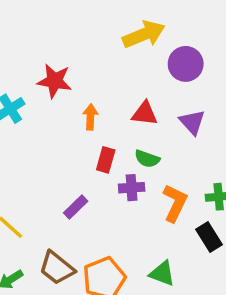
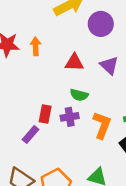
orange arrow: (90, 117) -> (36, 46), moved
red rectangle: (106, 160) -> (45, 114), moved

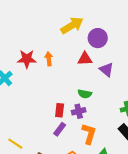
red triangle: (74, 62) -> (85, 59), moved
orange L-shape: (102, 125) -> (89, 134), moved
purple rectangle: (31, 134) -> (60, 129), moved

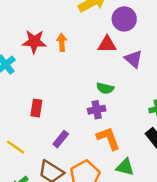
red rectangle: (60, 110) -> (36, 108), moved
purple rectangle: (60, 129) -> (61, 139), moved
orange L-shape: (89, 134) -> (108, 138), turned -40

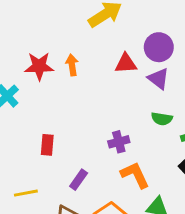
purple circle: (124, 19) -> (159, 47), moved
green semicircle: (105, 88) -> (162, 119), moved
yellow line: (16, 147) -> (26, 193), turned -42

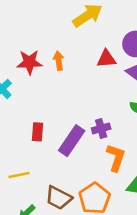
orange L-shape: (135, 175) -> (116, 158), turned 44
purple rectangle: (79, 180) -> (72, 141), moved, size x1.6

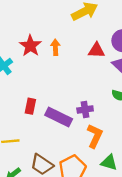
red star: (30, 62) -> (30, 46), turned 30
purple rectangle: (72, 141) -> (59, 117), turned 75

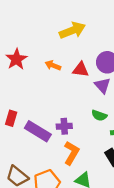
orange arrow: (55, 47) -> (53, 65), moved, turned -72

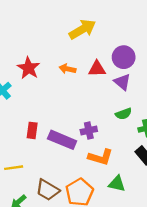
green semicircle: (99, 115) -> (124, 114), turned -32
orange L-shape: (71, 153) -> (100, 157), turned 85

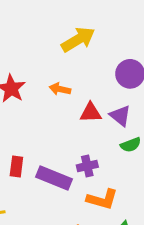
red triangle: (97, 69) -> (91, 113), moved
purple triangle: (122, 82) -> (120, 116), moved

